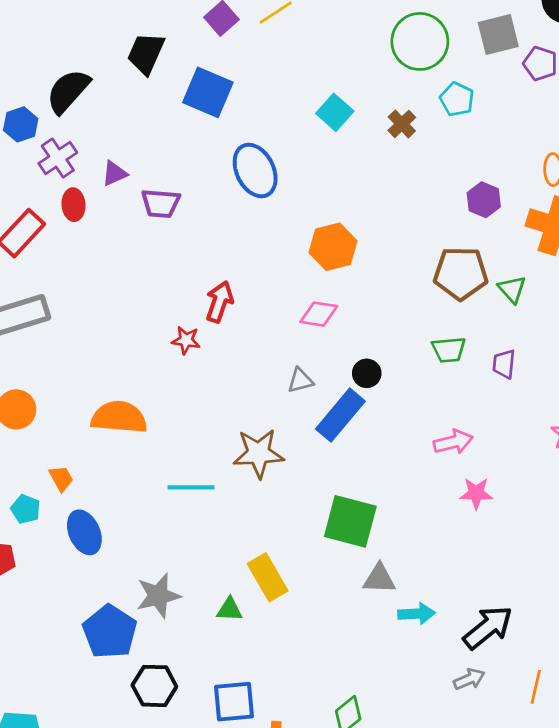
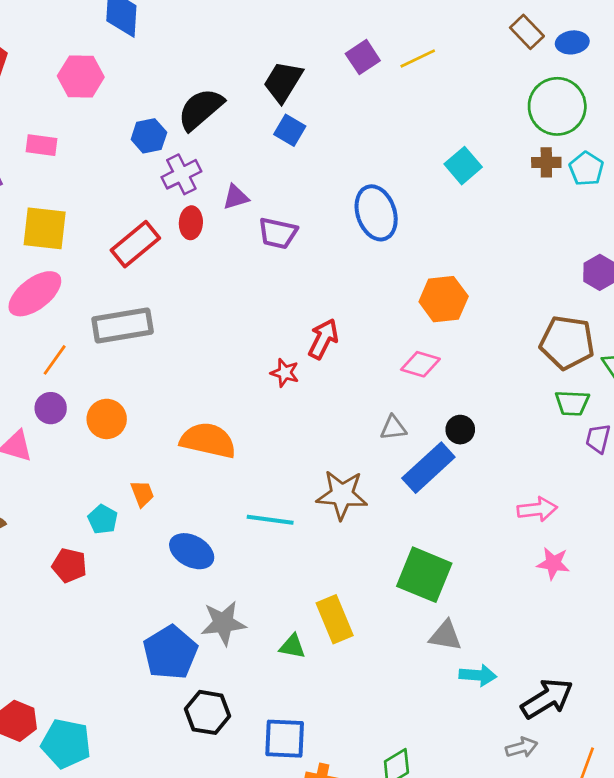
blue square: (208, 92) -> (290, 130), moved, size x0.6
brown cross: (402, 124) -> (546, 162), moved, turned 36
green trapezoid: (449, 350) -> (572, 403), moved
blue ellipse: (84, 532) -> (192, 551), moved, turned -45

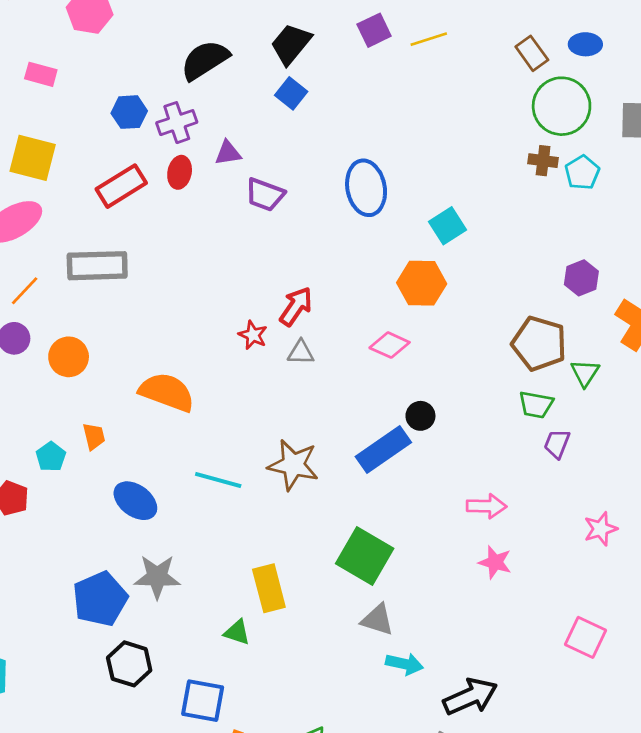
brown rectangle: (527, 32) -> (532, 53), moved
blue hexagon: (149, 136) -> (129, 112), moved
cyan square: (463, 166) -> (447, 226), moved
gray triangle: (393, 428) -> (301, 352), moved
green triangle: (292, 646) -> (237, 632), moved

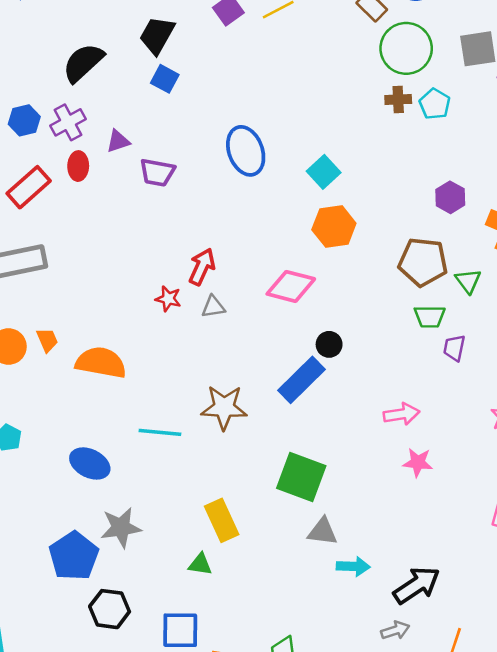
orange hexagon: (422, 283) -> (334, 226), moved
pink diamond: (390, 345) -> (291, 286), size x1.4
orange trapezoid: (94, 436) -> (47, 340), moved

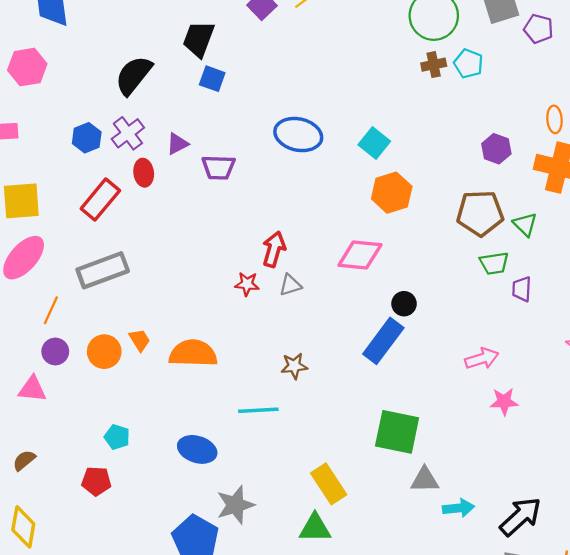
blue ellipse: (246, 151) -> (298, 135), turned -48
brown star: (224, 407) -> (294, 366), moved, size x0.6
green triangle: (200, 564) -> (315, 528), size x1.4

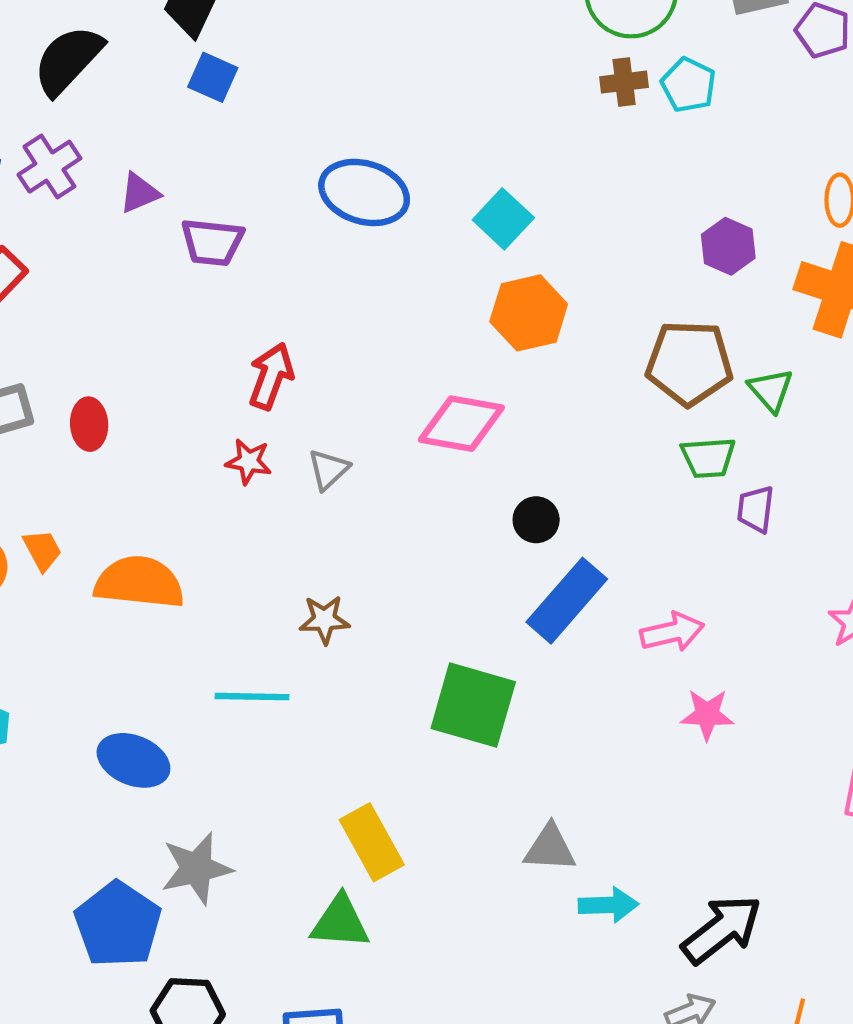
red ellipse: (144, 173) -> (89, 424), moved
red arrow: (274, 249) -> (271, 376), moved
gray triangle: (290, 285) -> (328, 469), turned -30
blue rectangle: (383, 341) -> (567, 601), moved
green square: (397, 432) -> (473, 705), moved

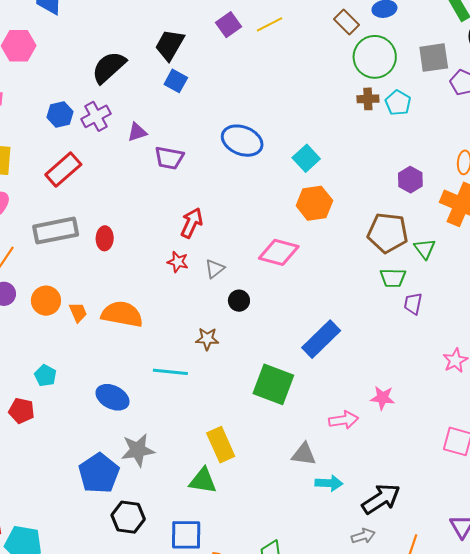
black circle: (536, 520) -> (239, 301), moved
orange trapezoid: (42, 550) -> (78, 312), moved
pink arrow: (672, 632) -> (344, 420), moved

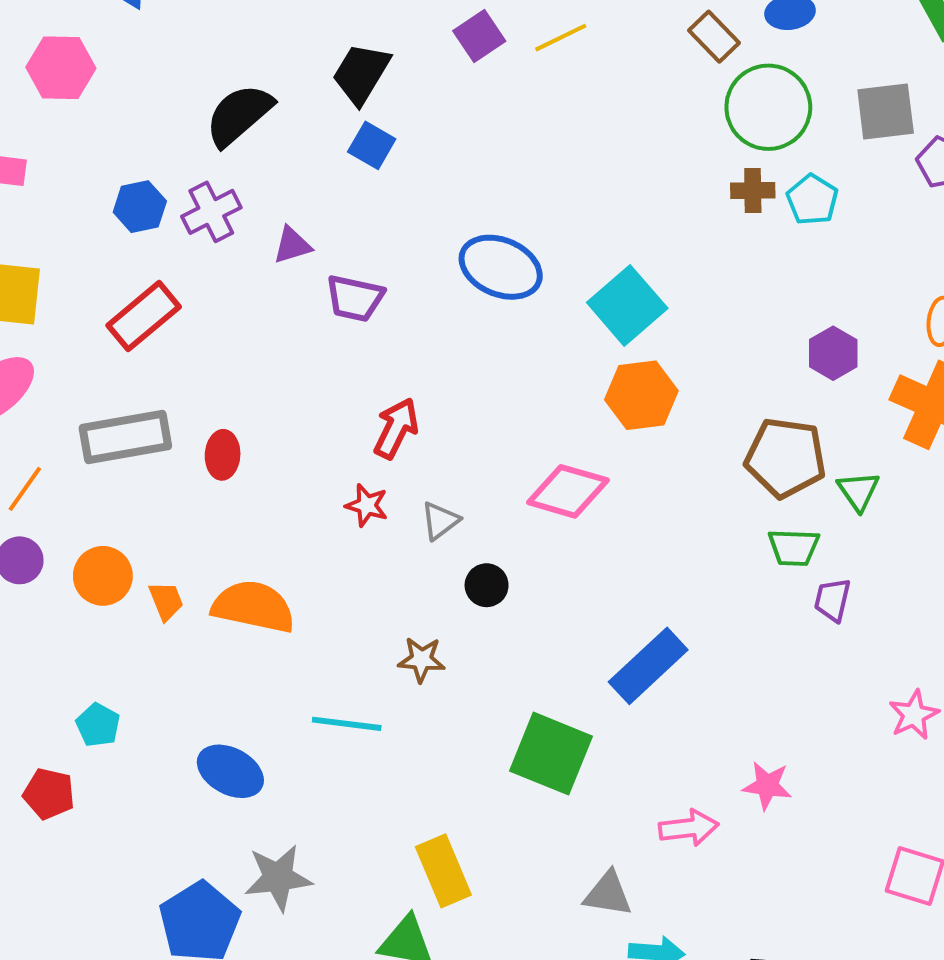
cyan square: (306, 158) -> (627, 305), size x1.4

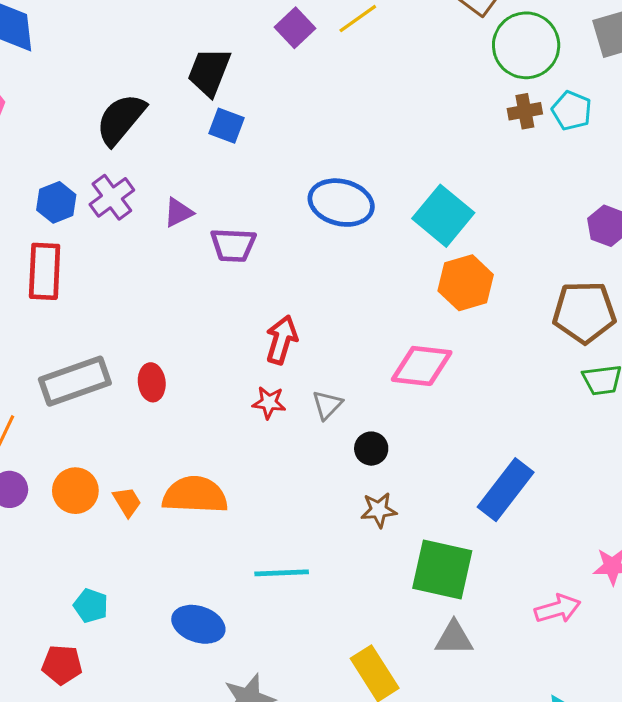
red rectangle: (144, 316) -> (45, 271), moved, turned -38
brown star: (422, 660) -> (379, 510), moved
gray triangle: (608, 894) -> (454, 638), moved

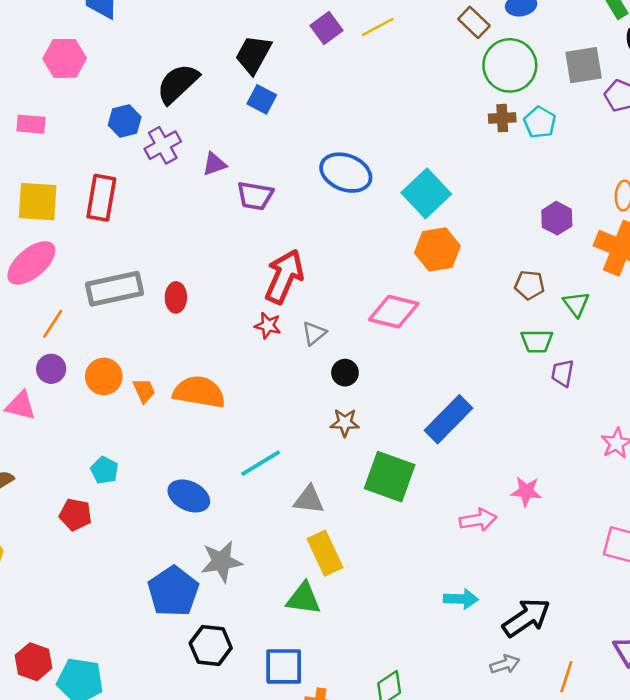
blue hexagon: (56, 202) -> (125, 121), moved
brown pentagon: (584, 312) -> (529, 285), size x0.6
red arrow: (282, 340) -> (284, 276), size x1.4
cyan line: (282, 573) -> (261, 463), turned -36
gray triangle: (454, 638) -> (309, 500), moved

